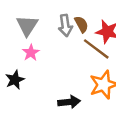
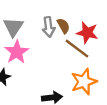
pink star: (31, 53) -> (17, 52), size x1.5

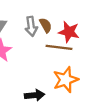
brown line: (77, 49) -> (59, 47), turned -30

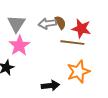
gray arrow: (31, 26) -> (47, 24), turned 90

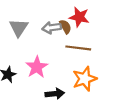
red star: (81, 29) -> (79, 17), moved
pink star: (19, 46) -> (37, 67), moved

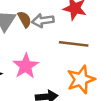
brown semicircle: (65, 27) -> (25, 19), moved

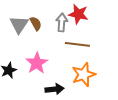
gray arrow: (43, 21) -> (62, 22), moved, turned 102

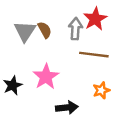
red star: (78, 14) -> (95, 19), turned 30
orange star: (84, 75) -> (101, 90), size x0.6

